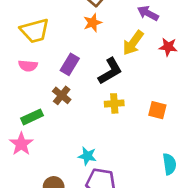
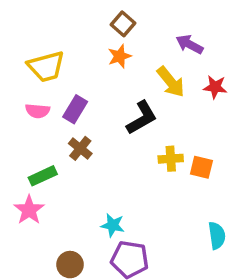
yellow arrow: (133, 43) -> (171, 82), turned -75
purple rectangle: (70, 64) -> (75, 109), moved
yellow cross: (114, 103) -> (171, 159), moved

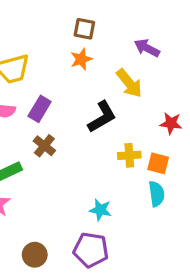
brown square: (123, 24) -> (84, 29), turned -30
red star: (215, 87) -> (171, 123), moved
cyan star: (113, 225) -> (100, 210), moved
cyan semicircle: (217, 236) -> (157, 194), moved

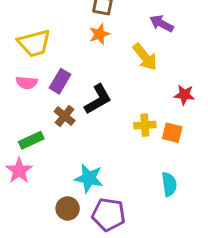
black L-shape: (102, 117) -> (98, 99), moved
cyan semicircle: (157, 194) -> (169, 184), moved
cyan star: (100, 210) -> (89, 178), moved, size x1.4
brown circle: (35, 255) -> (68, 208), moved

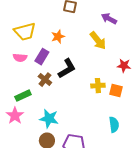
orange star: (99, 34) -> (58, 37), moved
cyan star: (89, 178) -> (49, 119), moved

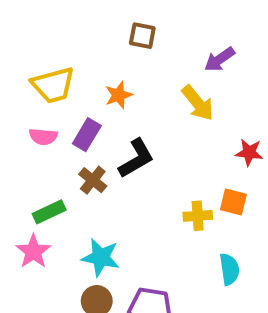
purple arrow: (109, 19) -> (219, 59), turned -63
yellow cross: (98, 86) -> (198, 216), moved

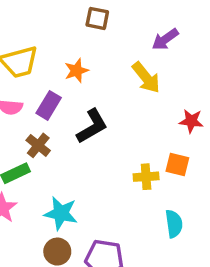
brown cross: (93, 180) -> (38, 145), moved

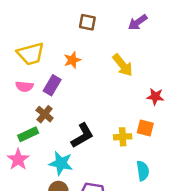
purple arrow: (165, 39) -> (138, 22), moved
black L-shape: (92, 126) -> (82, 136), moved

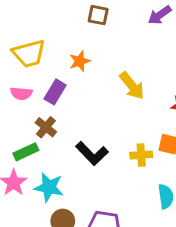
yellow arrow: (123, 65) -> (132, 86), moved
black L-shape: (82, 136) -> (92, 153), turned 76
cyan star: (61, 163) -> (49, 187), moved

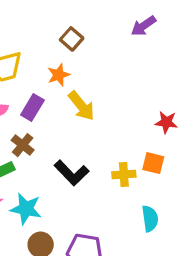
brown square: (98, 15) -> (72, 39), moved, turned 30
yellow arrow: (132, 86) -> (81, 106), moved

